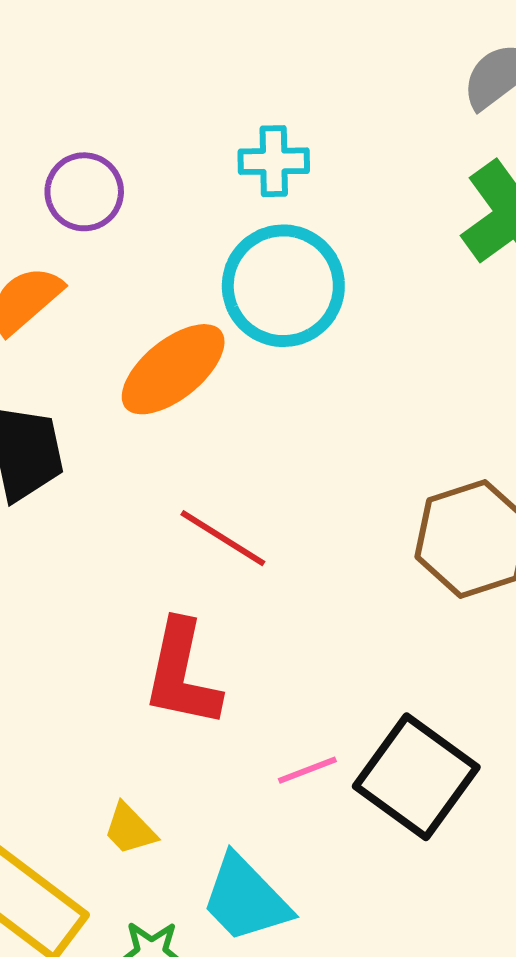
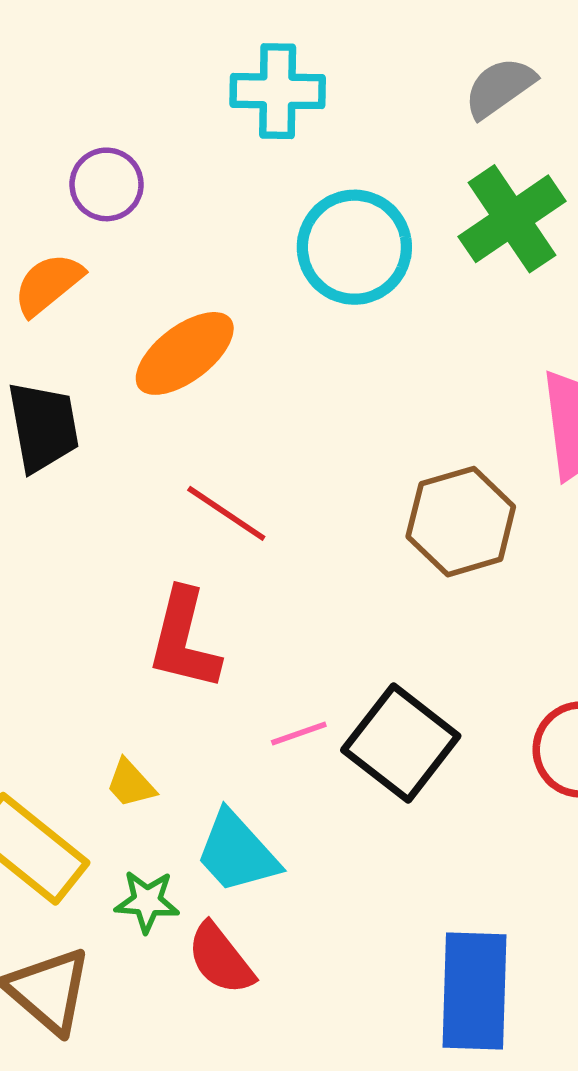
cyan cross: (274, 161) -> (278, 91), moved, size x1.4
cyan circle: (283, 286) -> (354, 247), moved

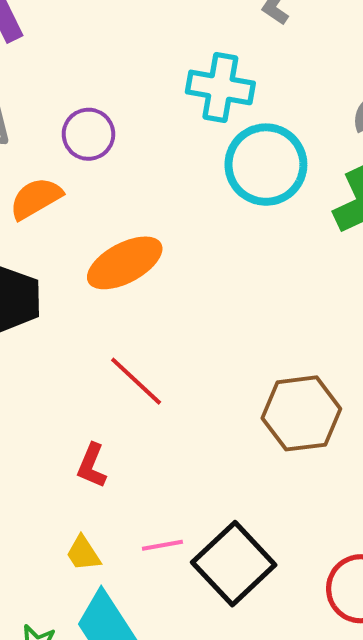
cyan circle: (354, 247) -> (266, 165), moved
red L-shape: (184, 639) -> (92, 466), size x0.6
yellow trapezoid: (130, 784) -> (83, 553), moved

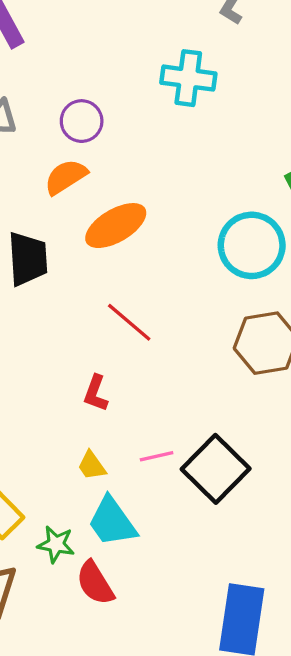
cyan circle: (266, 165) -> (252, 245), moved
orange semicircle: (36, 198) -> (66, 177), moved

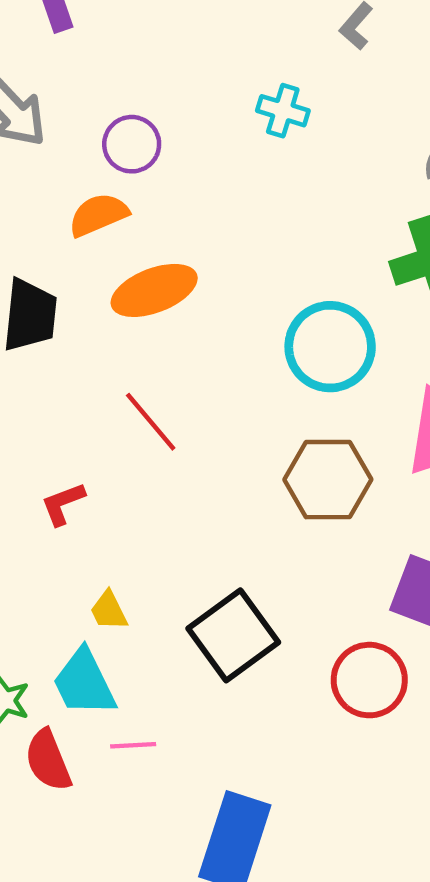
cyan cross: (188, 78) -> (283, 111), size x0.7
red L-shape: (96, 393) -> (63, 504), moved, turned 39
pink line: (157, 456) -> (133, 745), moved
yellow trapezoid: (92, 466) -> (109, 611), moved

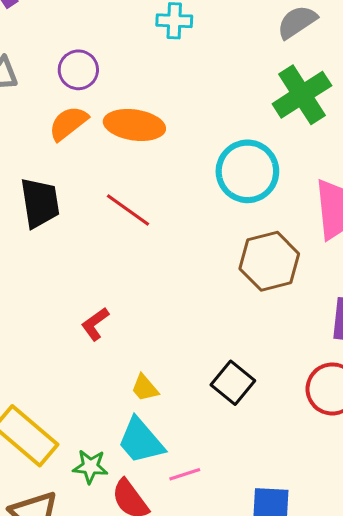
orange ellipse: (154, 290) -> (134, 125), moved, turned 44
red line: (151, 422) -> (128, 210), moved
black square: (233, 635) -> (233, 383), size x0.7

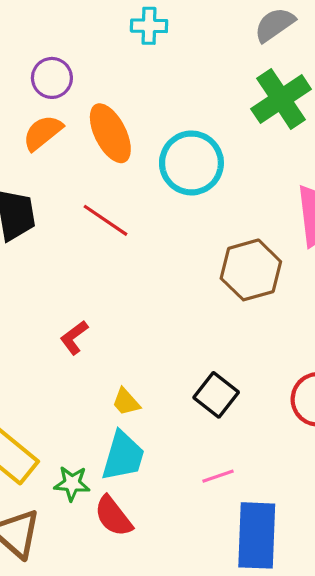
orange ellipse: (134, 125) -> (110, 133), turned 56
cyan circle: (247, 171) -> (191, 163), moved
cyan trapezoid: (141, 441) -> (123, 456), turned -122
pink line: (185, 474) -> (218, 476), moved

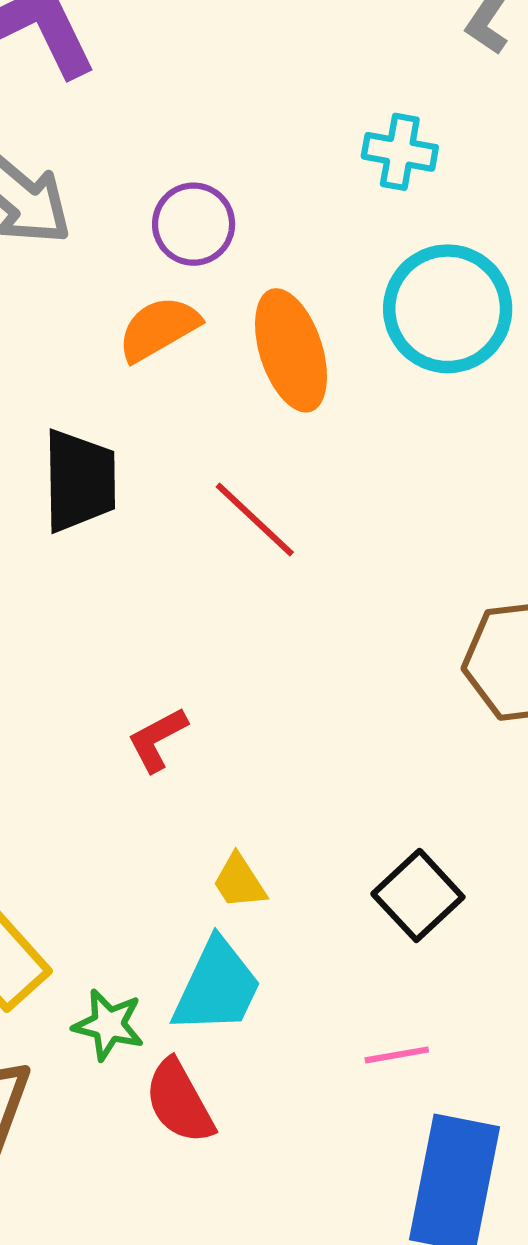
cyan circle: (191, 163) -> (448, 309), moved

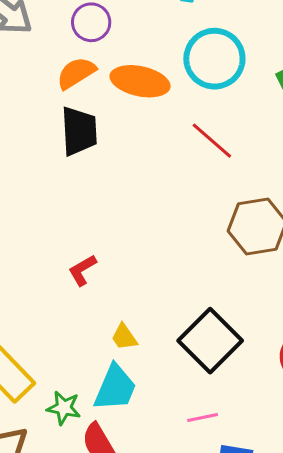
orange ellipse: (291, 350) -> (140, 81), turned -58
black trapezoid: (80, 481) -> (79, 131), moved
red line: (255, 519) -> (212, 141), moved
black square: (418, 895) -> (210, 341), size x1.5

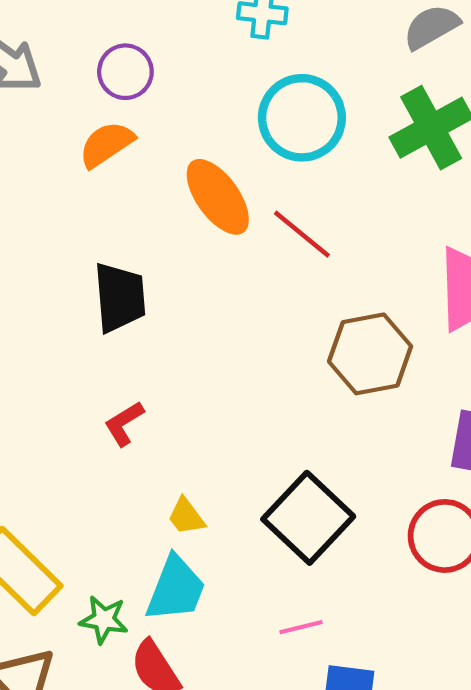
orange ellipse: (140, 81) -> (218, 197), moved, turned 44
black trapezoid: (79, 131) -> (120, 297), moved

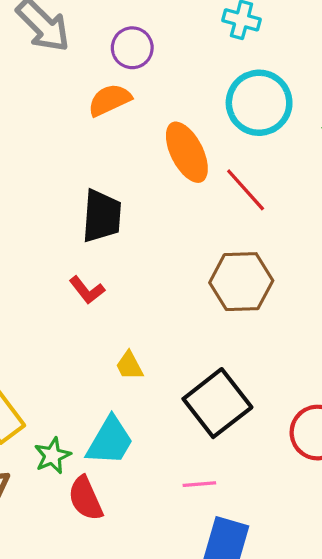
brown hexagon: (370, 354) -> (241, 282), moved
red L-shape: (124, 424) -> (87, 290), moved, turned -105
yellow trapezoid: (186, 516) -> (129, 366), moved
green star: (104, 620) -> (52, 456), turned 30

